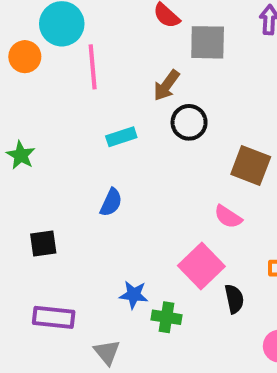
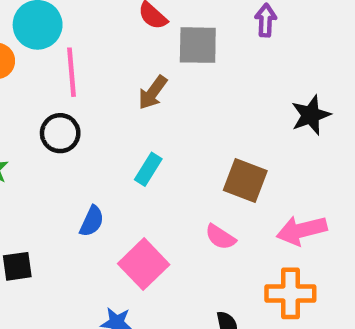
black circle: (189, 122) -> (60, 133), moved
cyan rectangle: (121, 137) -> (148, 169), moved, turned -40
pink square: (201, 266) -> (144, 264), moved

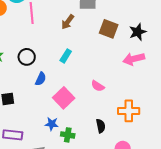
black circle: (60, 133) -> (27, 57), moved
brown square: (245, 181) -> (109, 29), moved
pink arrow: (302, 230) -> (134, 59), moved

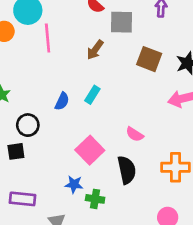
black circle: (27, 57) -> (28, 125), moved
blue semicircle: (41, 79) -> (62, 101), moved
black semicircle: (101, 126) -> (127, 170), moved, size x1.5

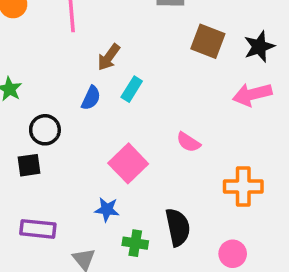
brown arrow: (95, 50) -> (109, 57), moved
black semicircle: (127, 170) -> (178, 227), moved
green cross: (95, 199) -> (135, 243), moved

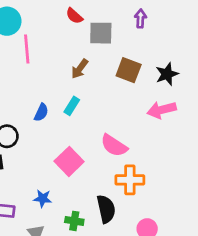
brown arrow: (109, 57) -> (80, 69), moved
pink semicircle: (188, 142) -> (114, 146), size x1.5
orange cross: (243, 186) -> (130, 180), moved
blue star: (107, 209) -> (43, 198), moved

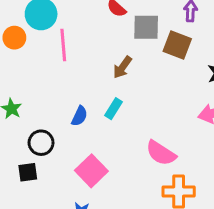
brown square: (129, 70) -> (177, 45), moved
pink square: (69, 161) -> (91, 171), moved

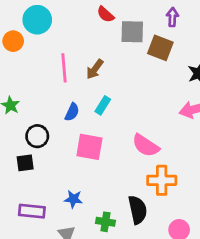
pink line: (63, 45) -> (64, 68), moved
brown arrow: (122, 67) -> (95, 69), moved
pink square: (91, 171) -> (89, 147), moved, turned -36

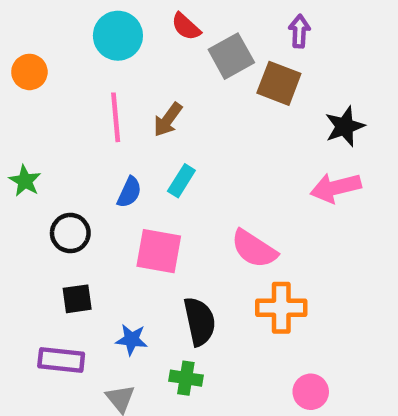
cyan circle: (37, 20) -> (118, 36), moved
gray square: (132, 32) -> (231, 56), turned -30
black square: (25, 163) -> (77, 299), moved
black semicircle: (138, 210) -> (200, 321), moved

